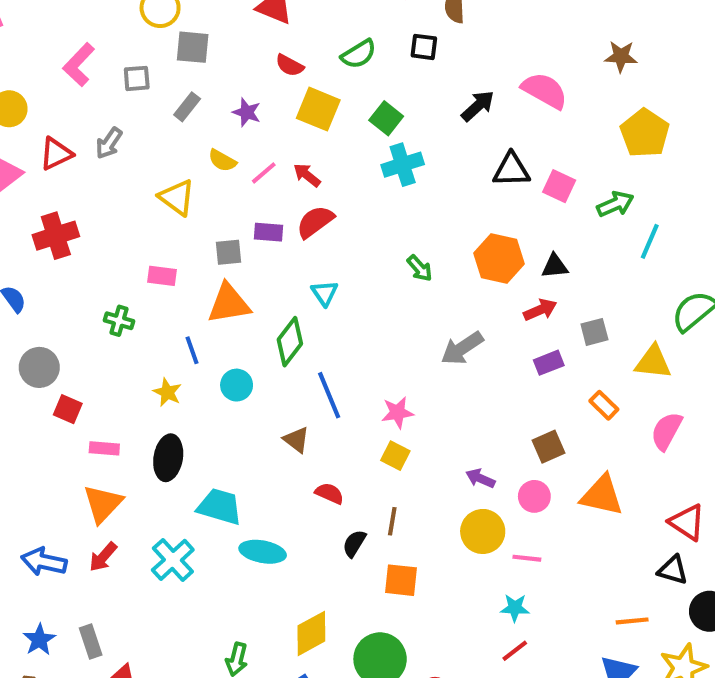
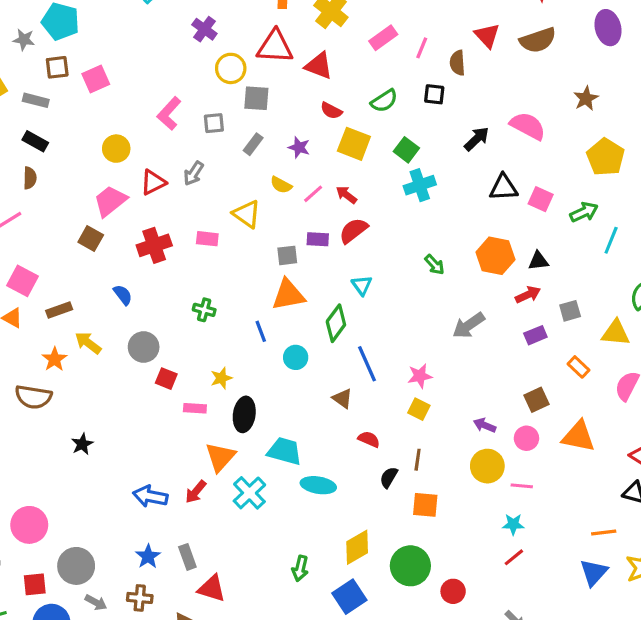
brown star: (621, 56) -> (586, 98), turned -30
pink rectangle: (162, 276) -> (207, 239), moved
yellow star: (167, 392) -> (221, 378), moved, turned 30
orange triangle: (103, 504) -> (220, 457), moved

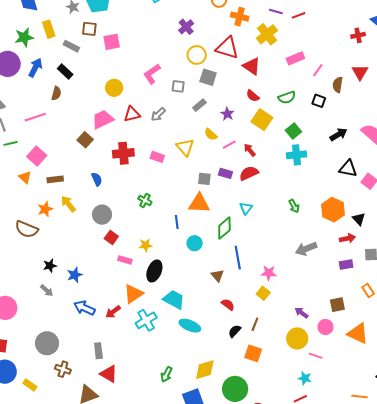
black triangle: (538, 261) -> (359, 219), turned 40
blue star: (148, 556) -> (75, 275), moved
gray circle: (76, 566) -> (47, 343), moved
gray arrow: (96, 602) -> (47, 290), moved

